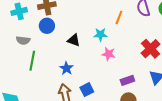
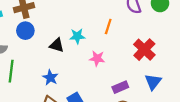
orange line: (119, 17) -> (108, 26), moved
cyan star: (100, 35) -> (77, 36), moved

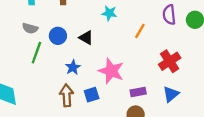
blue circle: (25, 31) -> (58, 36), moved
cyan star: (77, 36) -> (109, 13), moved
pink star: (97, 58) -> (111, 71), moved, size x1.6

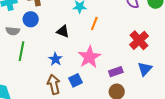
orange line: (140, 31) -> (94, 23), moved
blue circle: (58, 36) -> (31, 19), moved
pink star: (111, 71) -> (89, 57), turned 30

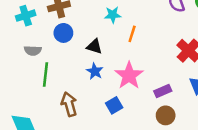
blue circle: (31, 19) -> (63, 33), moved
blue star: (55, 59) -> (95, 71), moved
brown arrow: (54, 84) -> (69, 104), moved

